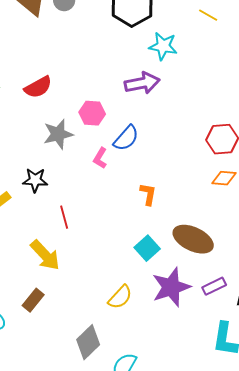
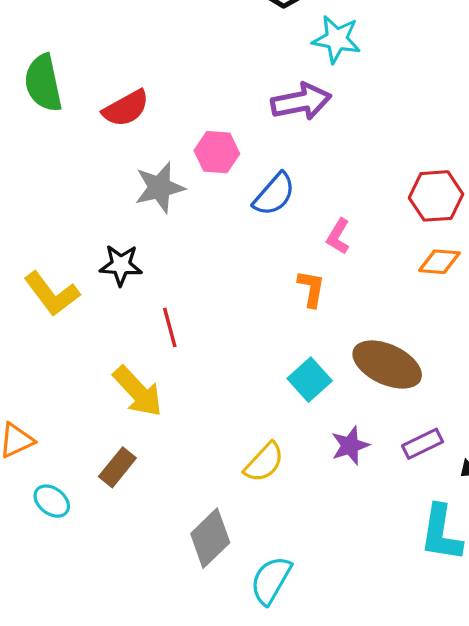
pink L-shape: (100, 158) -> (338, 236), moved
purple star: (171, 287) -> (350, 445), size x0.6

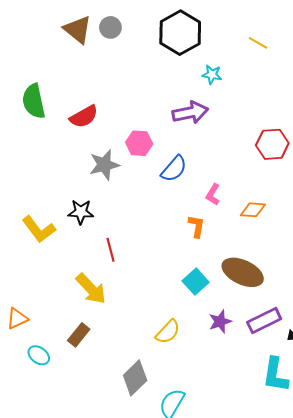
cyan star: (337, 39) -> (212, 75), size x0.7
red hexagon: (436, 196) -> (272, 144), moved
orange diamond: (439, 262) -> (253, 210), moved
purple rectangle: (423, 444) -> (264, 320), size x1.4

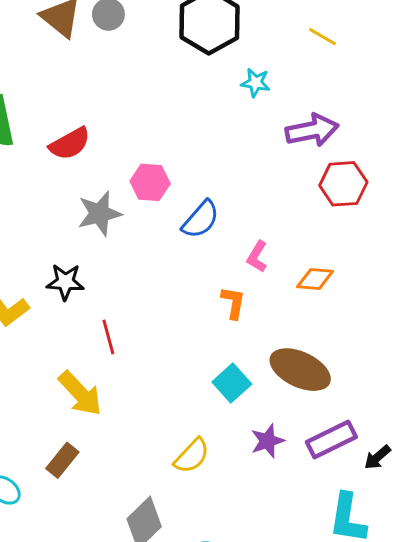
purple arrow: (190, 113) -> (312, 130), moved

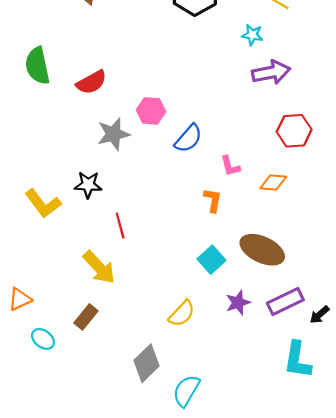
cyan star: (256, 83) -> (252, 35), moved
red hexagon: (343, 184) -> (294, 131), moved
pink L-shape: (257, 257) -> (230, 166), turned -45

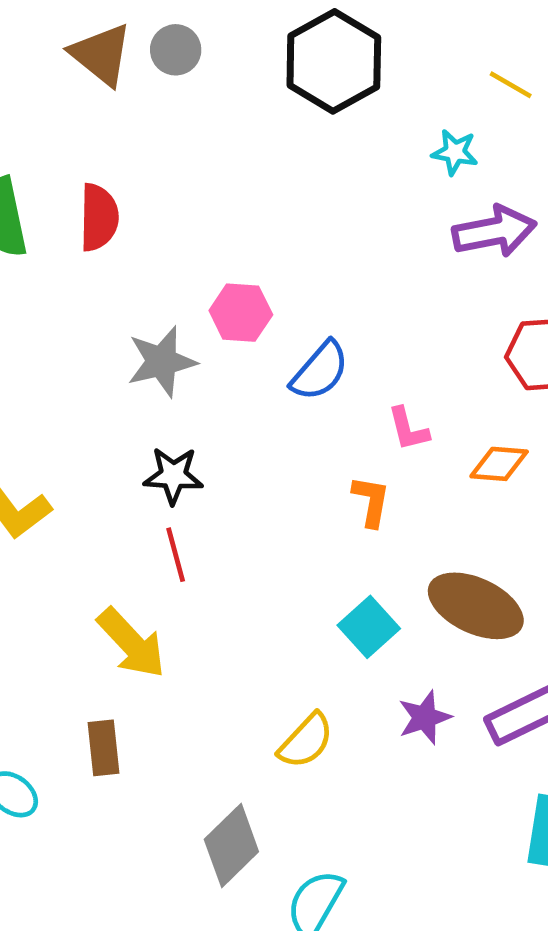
red semicircle: (91, 82) -> (99, 217), moved, turned -60
black star: (88, 185) -> (173, 476), moved
brown rectangle: (86, 317) -> (104, 748), turned -45

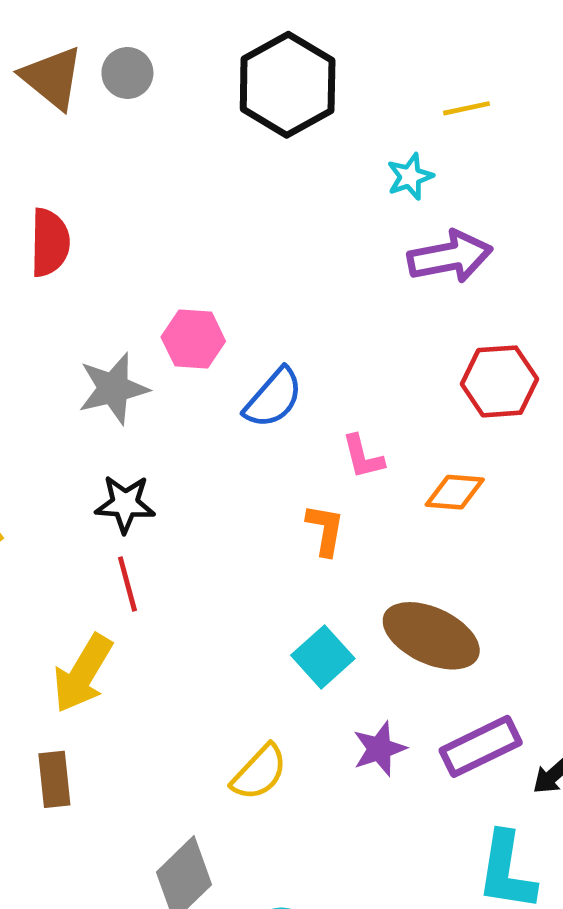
yellow line: (511, 85) -> (467, 108), turned -42
cyan star: (455, 152) -> (410, 177), turned -30
yellow arrow: (131, 643) -> (83, 673), turned 74

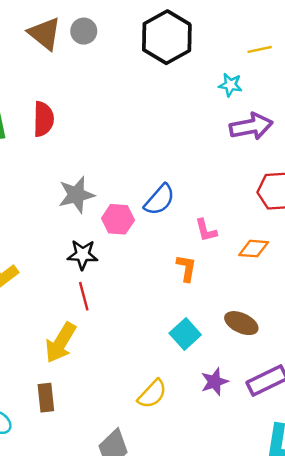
cyan star: (410, 177) -> (230, 85), turned 30
pink hexagon: (193, 339) -> (118, 219), moved
brown ellipse: (431, 636) -> (241, 323), size x0.7

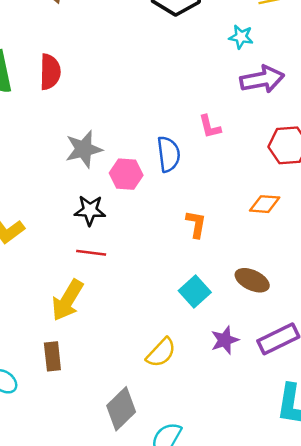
blue semicircle: (159, 200) -> (169, 154), turned -48
pink L-shape: (206, 230) -> (210, 127), moved
red line: (84, 296) -> (91, 253), turned -68

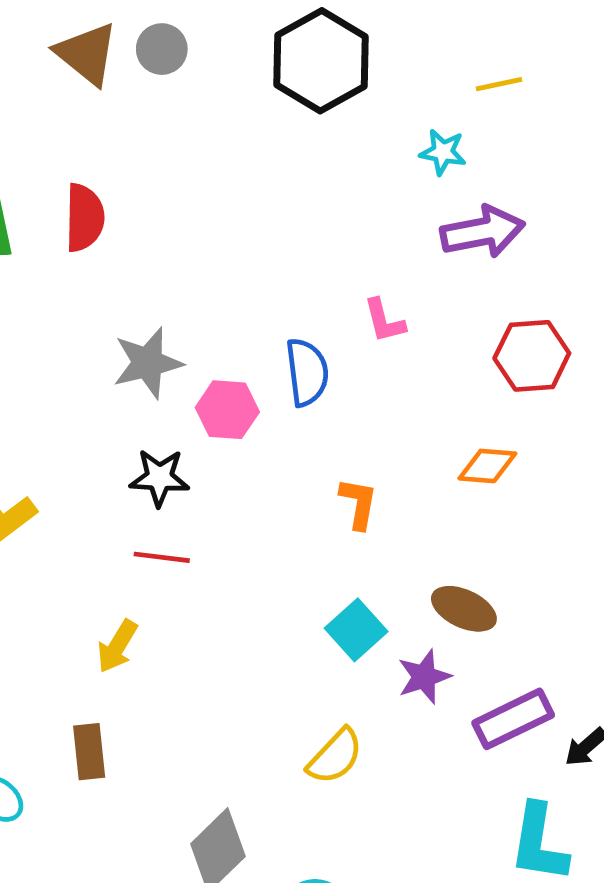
yellow arrow: (67, 300) -> (117, 646), size x0.7
purple star: (225, 340) -> (424, 677), moved
yellow semicircle: (161, 353) -> (335, 756), moved

